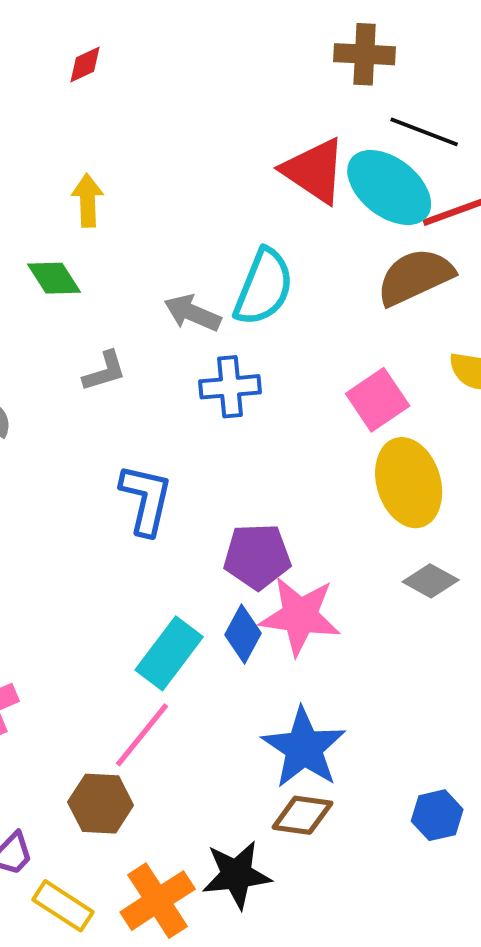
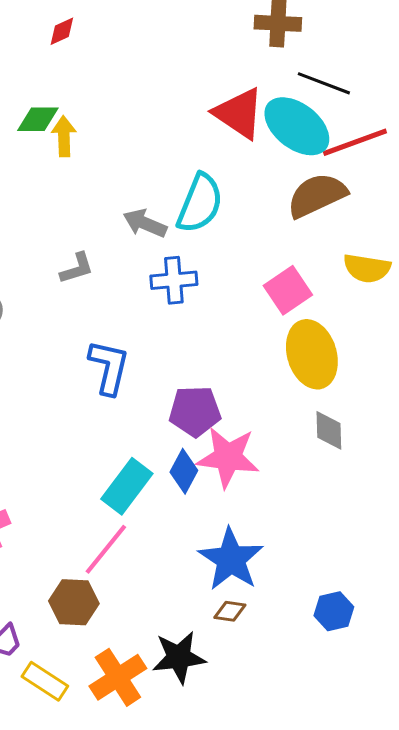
green diamond: (54, 278) -> (38, 119), moved, turned -57
gray diamond: (431, 581) -> (329, 430), turned 60
brown diamond: (302, 815) -> (230, 611), size x0.7

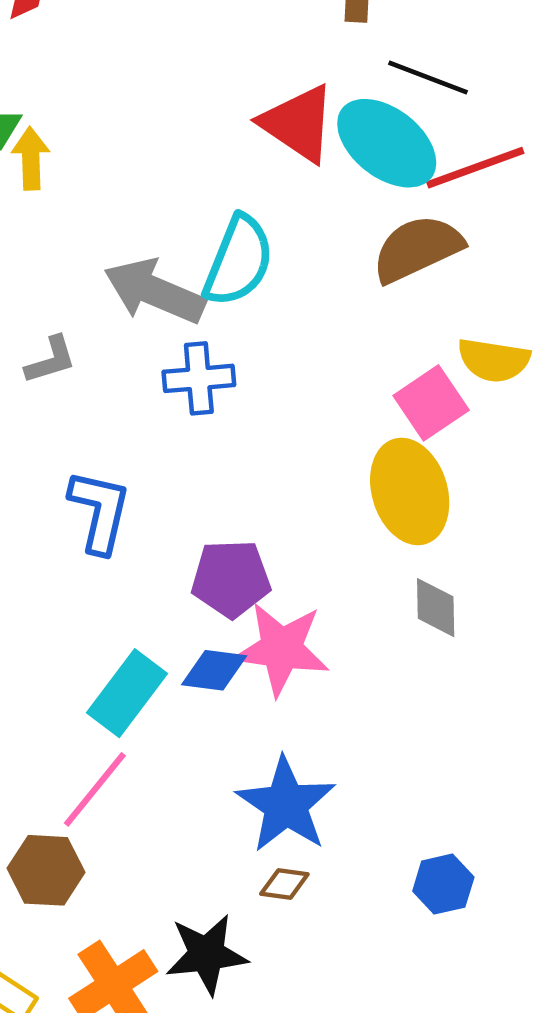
gray arrow: (145, 223) -> (155, 291), size x1.5
pink square: (288, 290) -> (431, 403), moved
blue diamond: (184, 471) -> (214, 670), turned 69

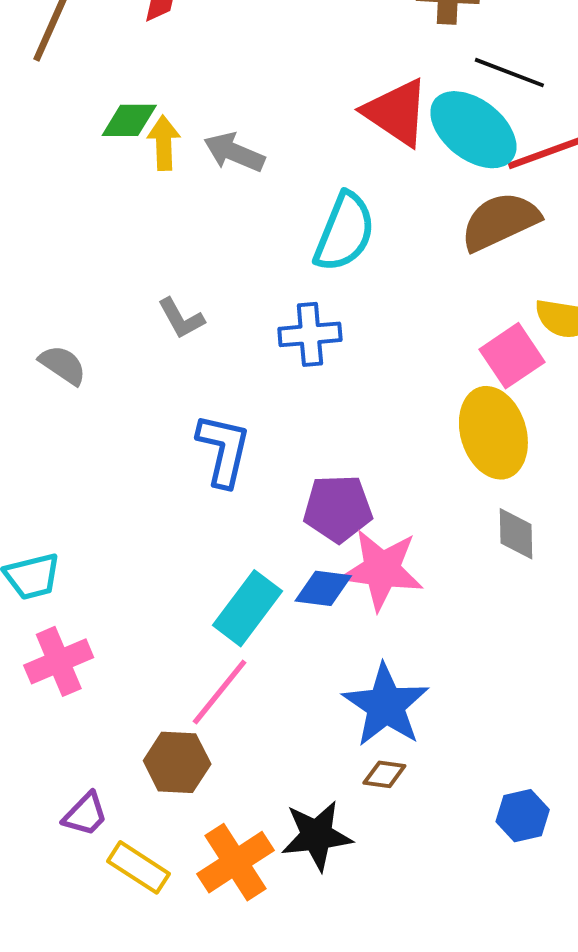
gray arrow: (155, 291) -> (234, 152), moved, size x0.7
gray L-shape: (51, 360) -> (181, 318), turned 78
blue hexagon: (443, 884) -> (523, 816), moved

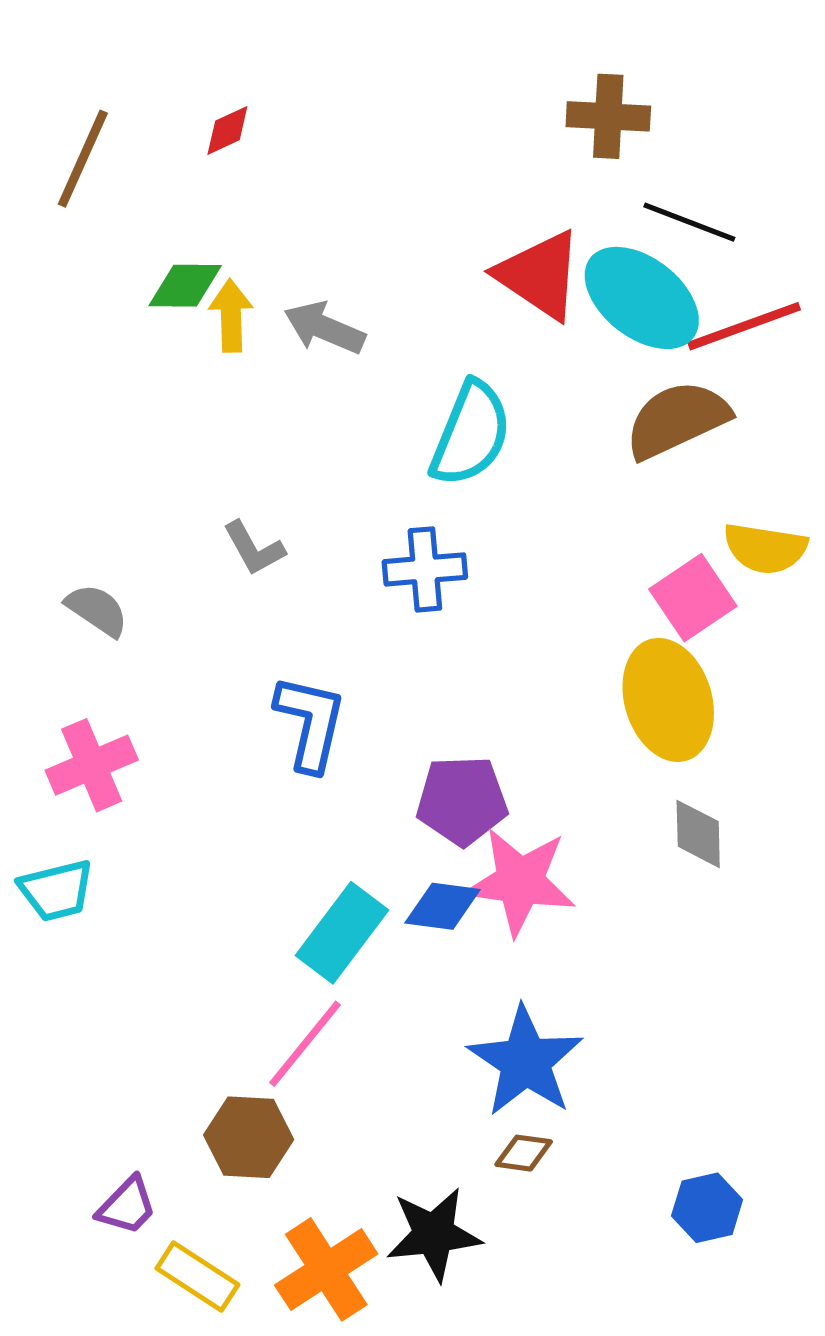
pink cross: (59, 661) -> (92, 765), moved

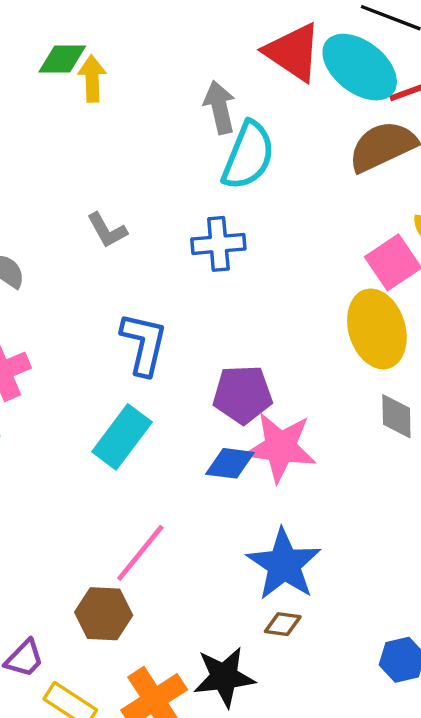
gray arrow: (324, 328) -> (220, 107), moved, turned 54
cyan rectangle: (342, 933) -> (122, 437), moved

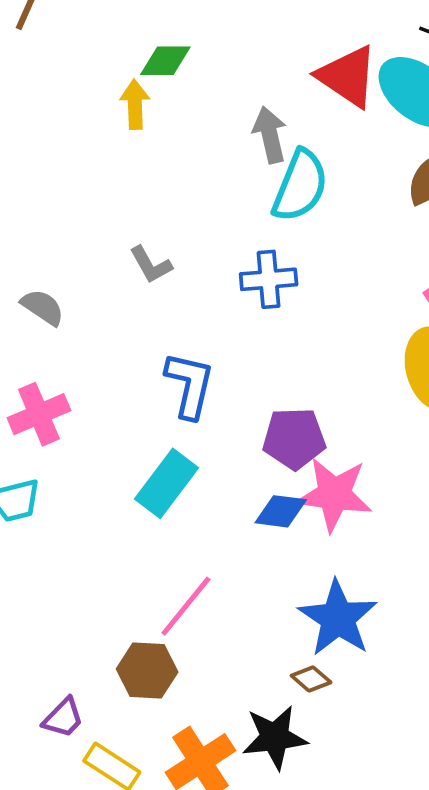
green diamond: (62, 59) -> (165, 61), moved
brown diamond: (283, 624) -> (311, 679), moved, turned 33

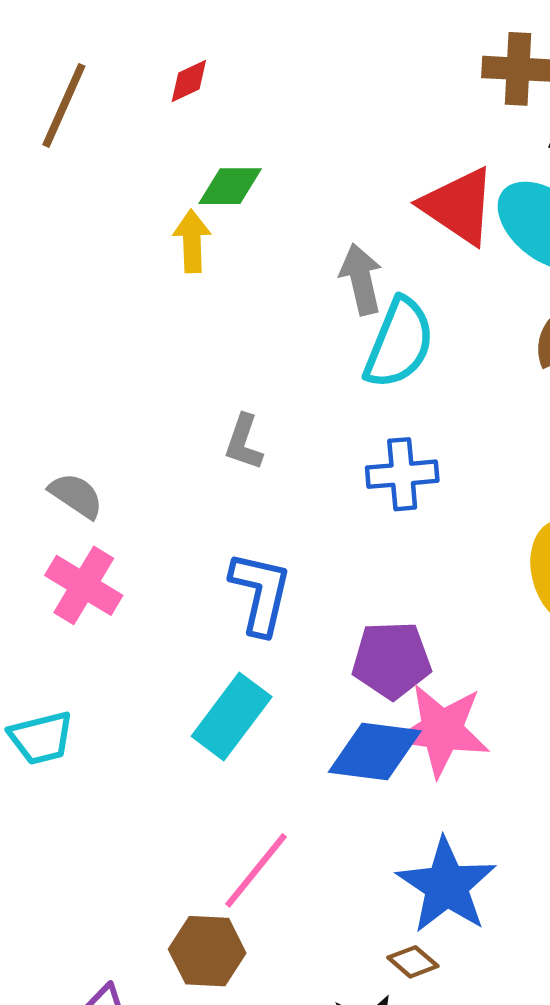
gray L-shape: (151, 265) -> (244, 442), moved, turned 48
blue cross: (269, 279) -> (402, 474), moved
pink cross: (39, 414) -> (84, 585), moved, turned -36
blue diamond: (281, 511) -> (375, 752), size x1.4

